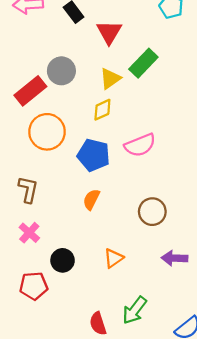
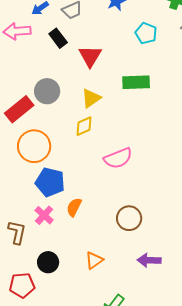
green rectangle: (143, 63) -> (136, 82), moved, turned 44
blue pentagon: (94, 155) -> (50, 182), moved
brown L-shape: (28, 189) -> (17, 232), moved
pink cross: (29, 233) -> (44, 215), moved

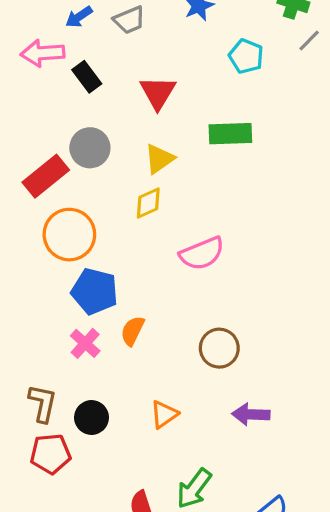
black rectangle: (58, 38) -> (87, 77), moved
brown L-shape: (17, 232) -> (43, 403), moved

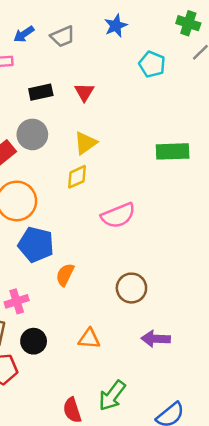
black rectangle: (87, 77) -> (41, 92), moved, turned -65
red triangle: (158, 93) -> (84, 92), size x0.7
green rectangle: (230, 134) -> (173, 151), moved
pink cross: (85, 343) -> (17, 301), moved, turned 30
orange triangle: (164, 414) -> (89, 339), turned 40

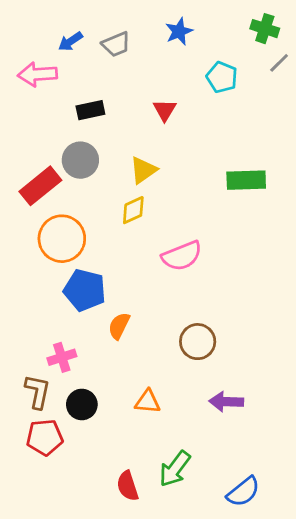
red triangle: (84, 92) -> (165, 110), moved

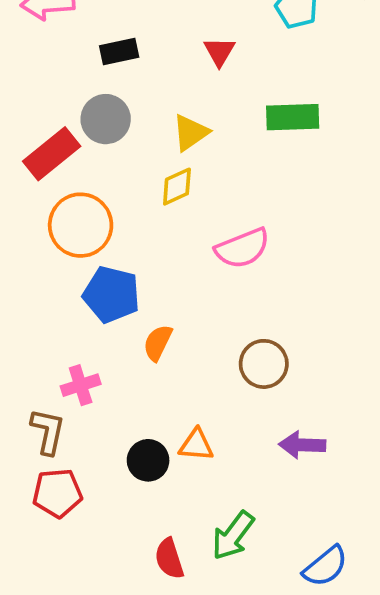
green rectangle: (246, 180) -> (293, 117), moved
black circle: (82, 404) -> (148, 460), moved

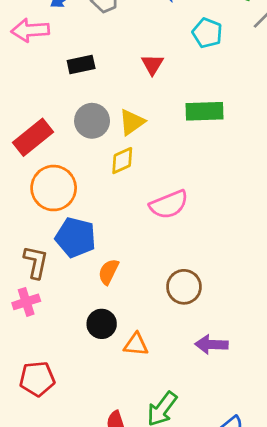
gray circle: (106, 119) -> (92, 121), moved
pink cross: (81, 385) -> (26, 302), moved
brown L-shape: (48, 431) -> (36, 262), moved
black circle: (148, 460) -> (102, 324), moved

